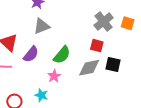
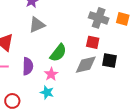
gray cross: (104, 22) -> (99, 18), turned -30
purple semicircle: (31, 54) -> (28, 66), moved, turned -36
cyan star: (41, 95) -> (47, 92), moved

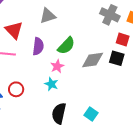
red square: (93, 42) -> (123, 39), moved
purple semicircle: (28, 66) -> (38, 46), moved

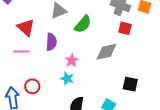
red square: (123, 39) -> (125, 28), moved
green semicircle: (66, 46) -> (83, 24), moved
black square: (117, 58) -> (130, 84), moved

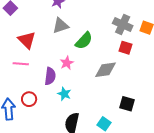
purple semicircle: (51, 42) -> (50, 76), moved
pink star: (72, 60) -> (67, 63), moved

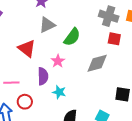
red triangle: (27, 40) -> (27, 48), moved
pink line: (21, 64) -> (11, 83), moved

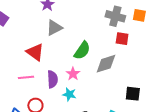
green semicircle: (72, 37) -> (82, 50), moved
pink star: (58, 61) -> (73, 74), moved
pink line: (11, 83) -> (26, 77), moved

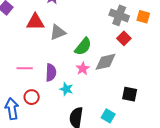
gray triangle: (54, 28) -> (58, 32), moved
red square: (122, 39) -> (124, 38), turned 32
red triangle: (35, 52) -> (35, 22), moved, turned -42
pink star: (73, 74) -> (83, 69), moved

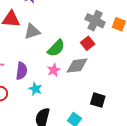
red square: (124, 38) -> (88, 43), moved

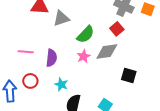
cyan star: (35, 89) -> (61, 84), moved
black square: (98, 100) -> (129, 75), moved

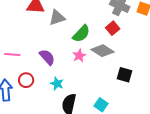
gray diamond: (107, 51) -> (103, 51), turned 40
pink line: (26, 52) -> (12, 54), moved
purple semicircle: (51, 58) -> (47, 57), turned -48

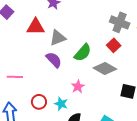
pink star: (79, 56) -> (78, 87), moved
purple semicircle: (47, 57) -> (54, 60), moved
red circle: (26, 80) -> (39, 102), moved

